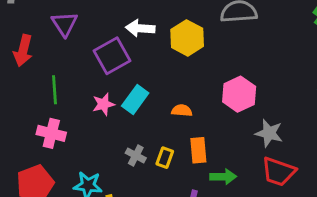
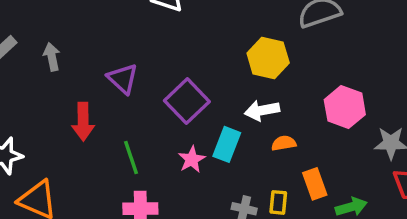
white arrow: (140, 28) -> (262, 110), moved

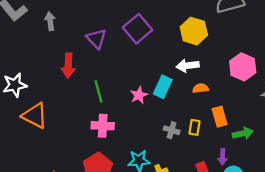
purple square: (187, 101) -> (138, 29), moved

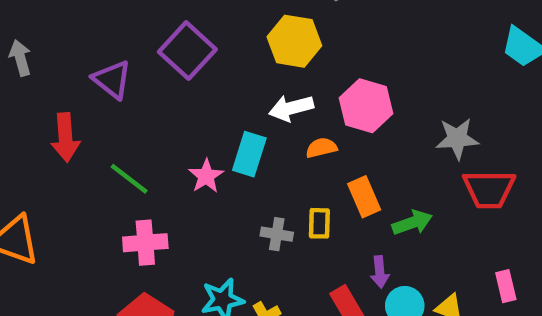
pink hexagon: (243, 67) -> (366, 106), moved
green line: (99, 91) -> (129, 179), turned -30

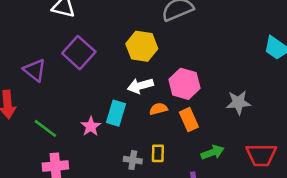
red trapezoid: (489, 189) -> (261, 155), moved
orange rectangle: (364, 197) -> (189, 120), moved

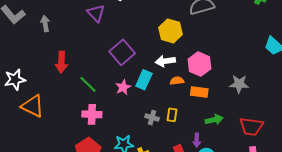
purple square: (79, 53) -> (122, 52), moved
purple triangle: (35, 70) -> (96, 13), moved
orange rectangle: (189, 120) -> (199, 92), turned -66

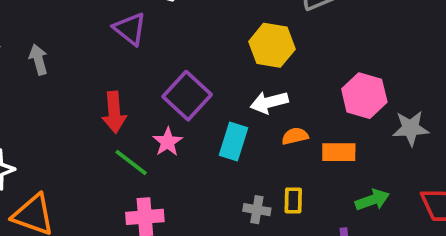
red arrow: (61, 62) -> (114, 112), moved
pink hexagon: (199, 64) -> (364, 96), moved
pink star: (123, 87) -> (168, 142), moved

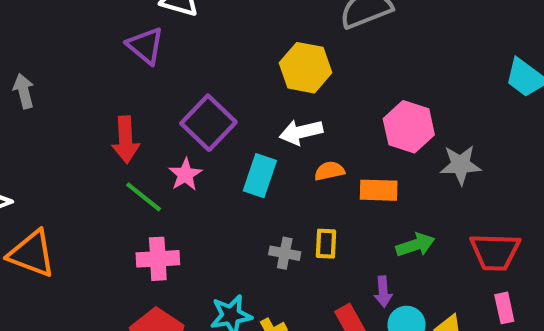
gray arrow: (38, 59) -> (24, 91), moved

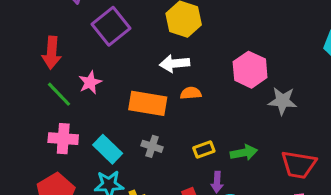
purple square: (208, 123) -> (111, 26), moved
cyan rectangle: (260, 176) -> (108, 149), moved, turned -72
orange rectangle: (379, 190) -> (148, 103), moved, size x1.4
yellow rectangle: (326, 244) -> (204, 149), moved, turned 60

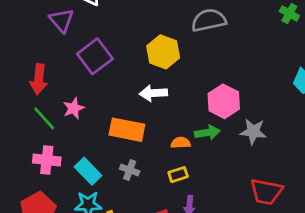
orange semicircle: (191, 93) -> (181, 143), moved
green arrow: (244, 153) -> (207, 133), moved

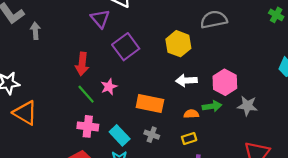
white arrow: (153, 93) -> (186, 80), moved

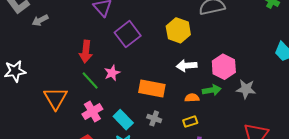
gray arrow: (35, 31) -> (40, 20), turned -112
orange triangle: (25, 113) -> (56, 98), moved, turned 30
pink cross: (88, 126) -> (92, 112), turned -36

